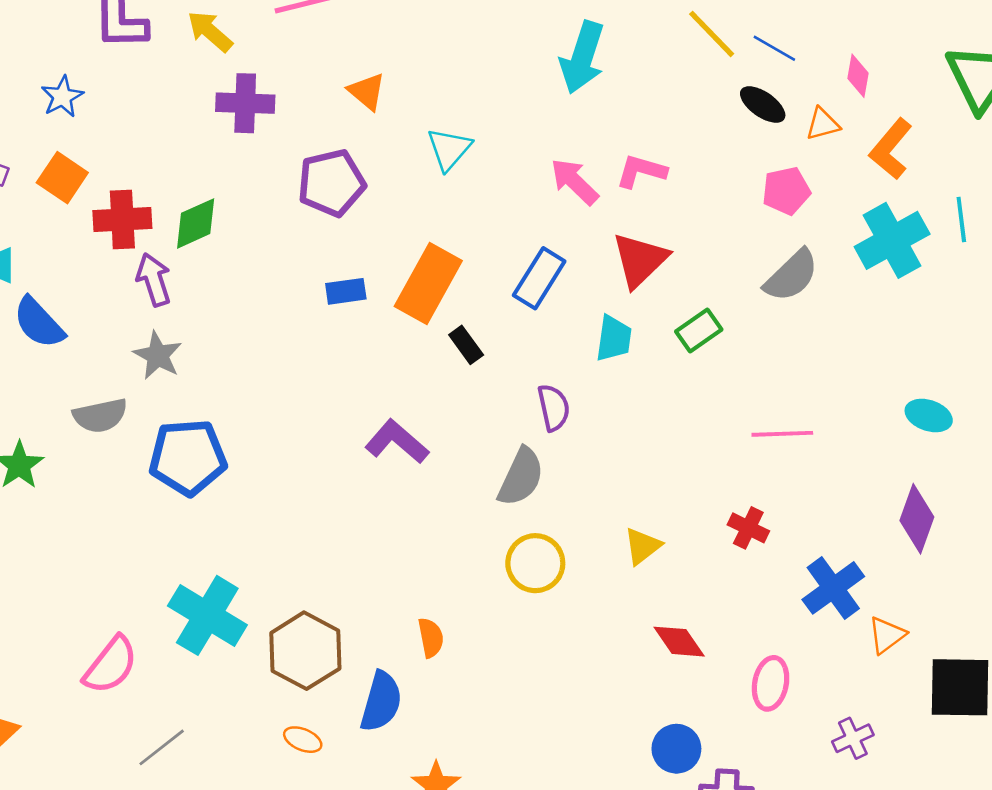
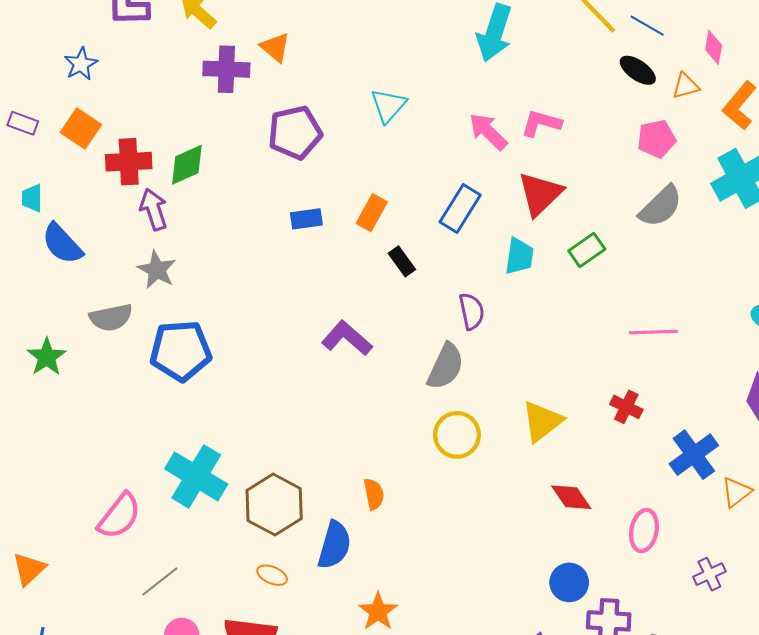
orange triangle: (367, 91) -> (275, 47), moved
orange rectangle: (428, 284) -> (372, 213), size x0.6
yellow triangle: (642, 546) -> (542, 421), size x1.4

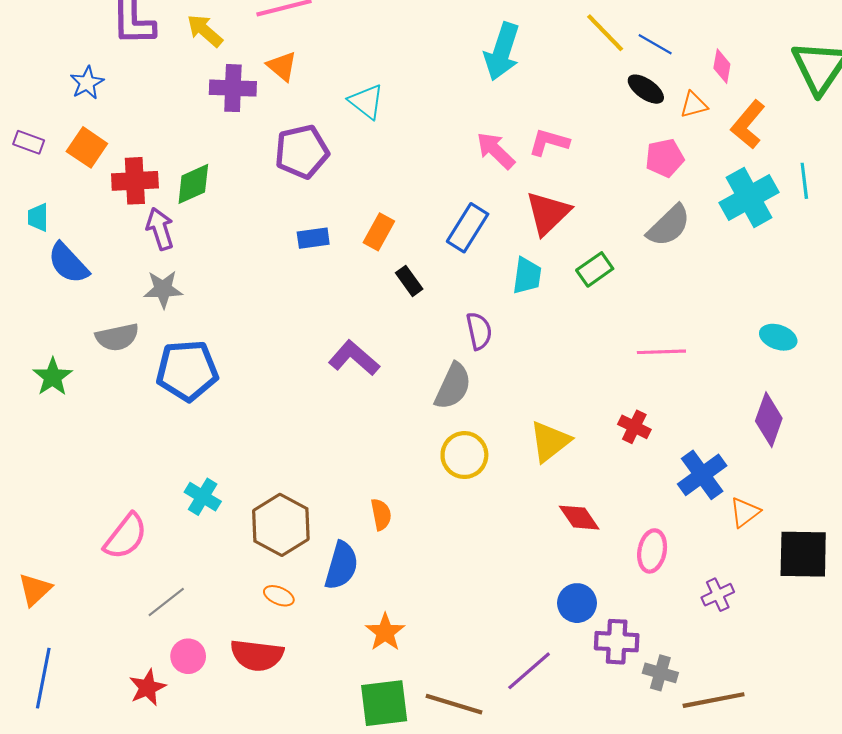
cyan triangle: (388, 106) -> (366, 102), moved, turned -33
gray star: (157, 270) -> (163, 289), turned -30
cyan cross: (196, 476) -> (203, 497), size x0.6

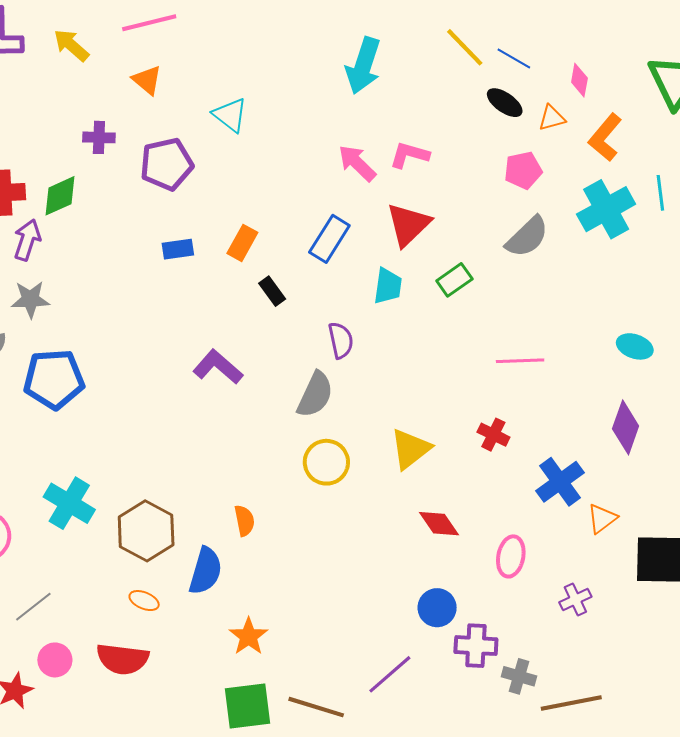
purple cross: (233, 88) -> (99, 137), moved, size x0.7
purple arrow: (160, 229) -> (27, 240), turned 36
cyan cross: (203, 497) -> (69, 503), size x1.4

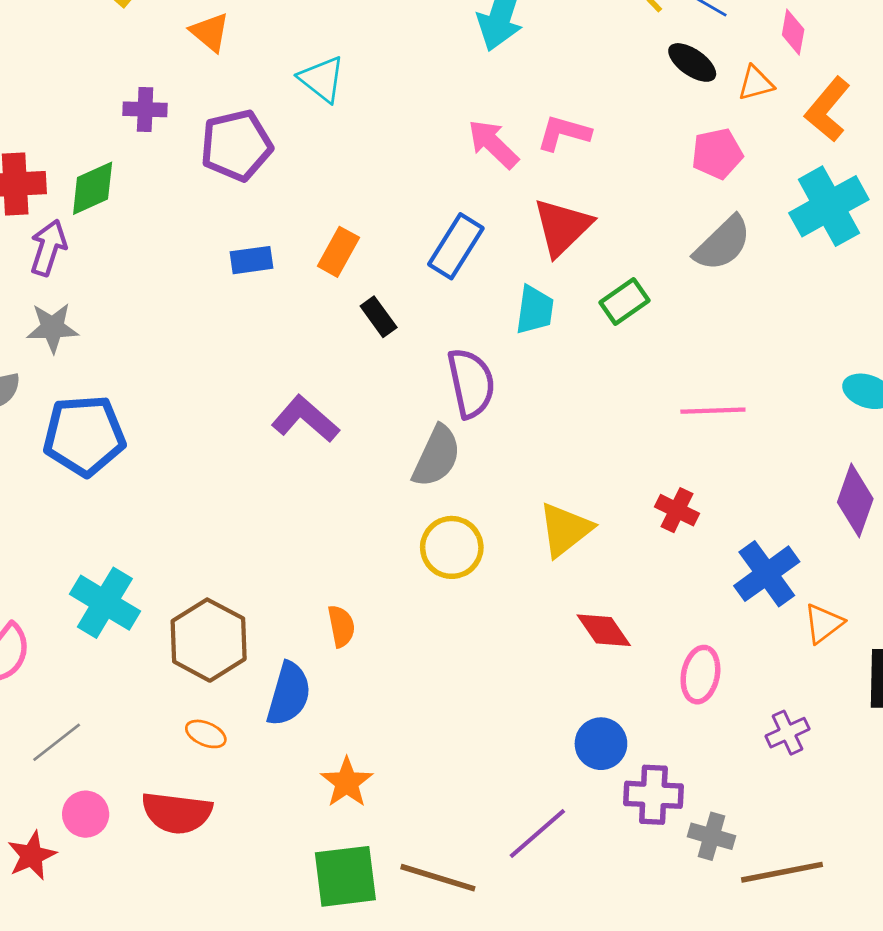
purple semicircle: (341, 340) -> (471, 383), size x1.4

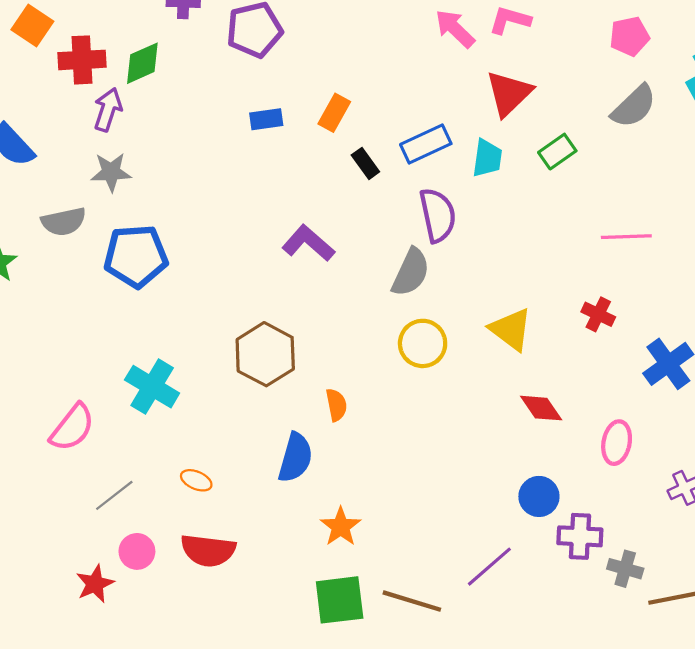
blue rectangle: (456, 246) -> (426, 144), moved, turned 33
yellow triangle: (565, 529) -> (511, 329), turned -45
brown hexagon: (209, 640) -> (265, 354), moved
orange ellipse: (206, 734) -> (196, 480), moved

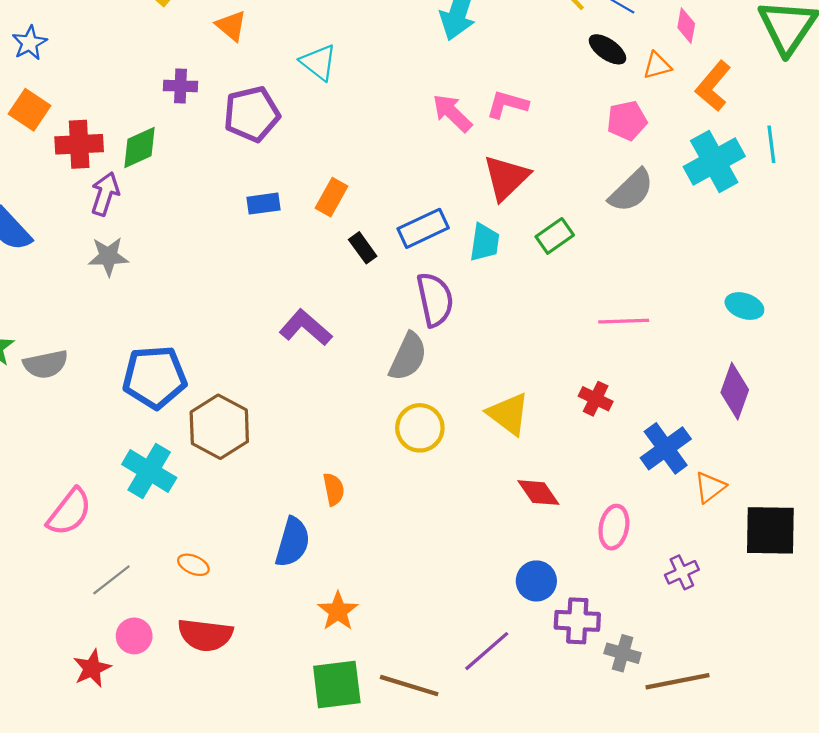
gray semicircle: (64, 222) -> (46, 364), moved
blue pentagon: (136, 256) -> (155, 377), moved
brown hexagon: (265, 354) -> (219, 427), moved

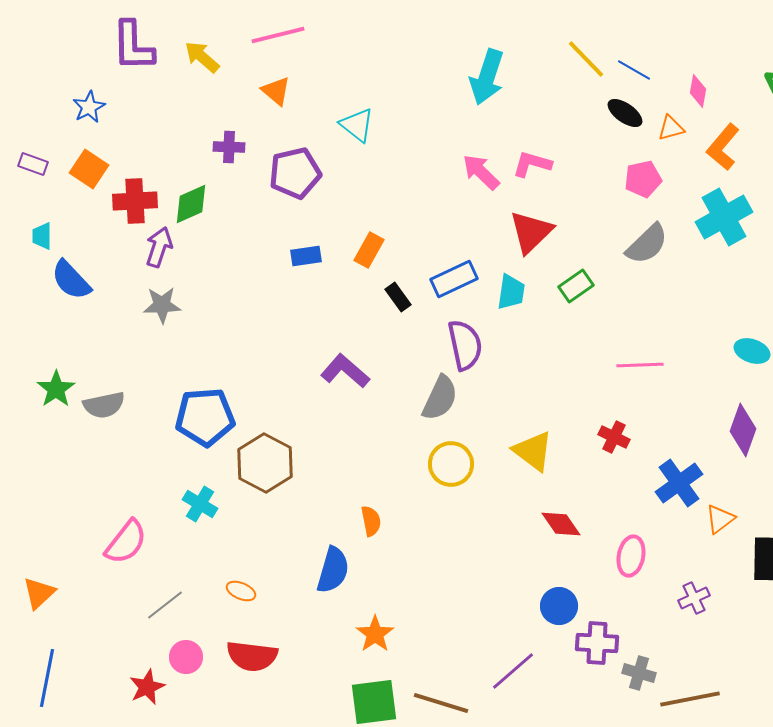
cyan cross: (149, 471) -> (200, 504), size x0.7

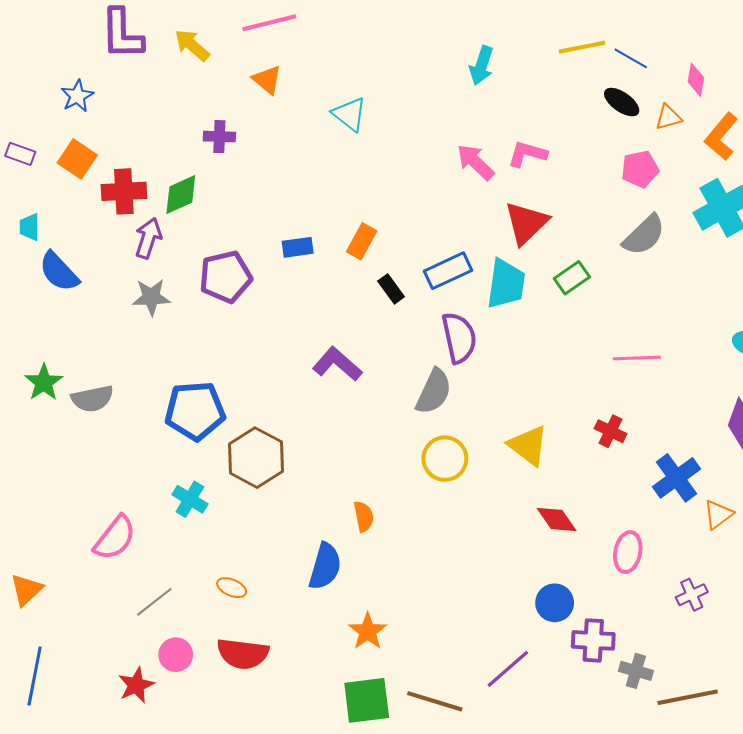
yellow line: (586, 59) -> (582, 47), turned -57
cyan arrow: (487, 77) -> (481, 65), size x0.7
purple pentagon: (295, 173) -> (225, 277), moved
cyan trapezoid: (511, 292) -> (506, 284), size x1.4

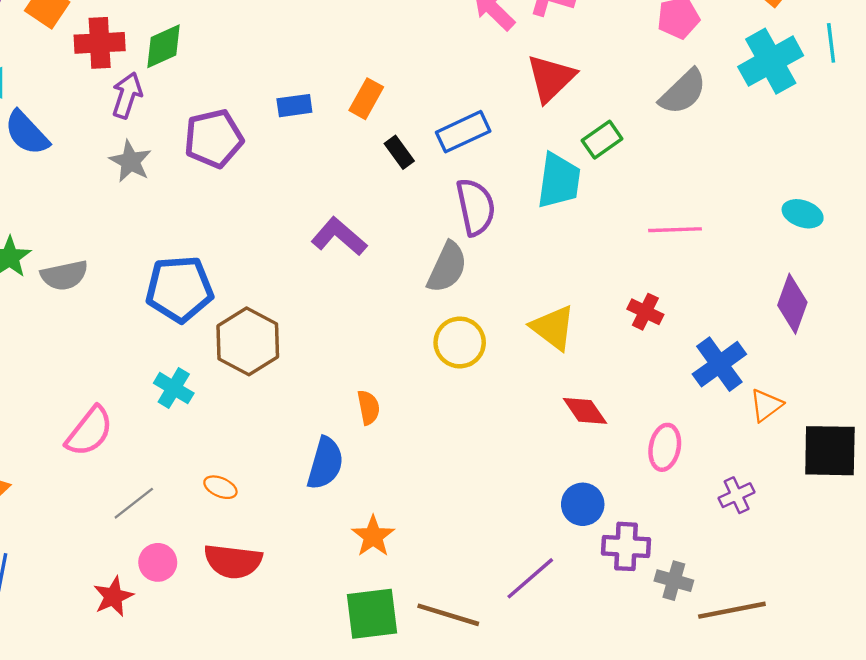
cyan trapezoid: (506, 284) -> (559, 181), moved
gray star: (151, 297) -> (130, 161), turned 30

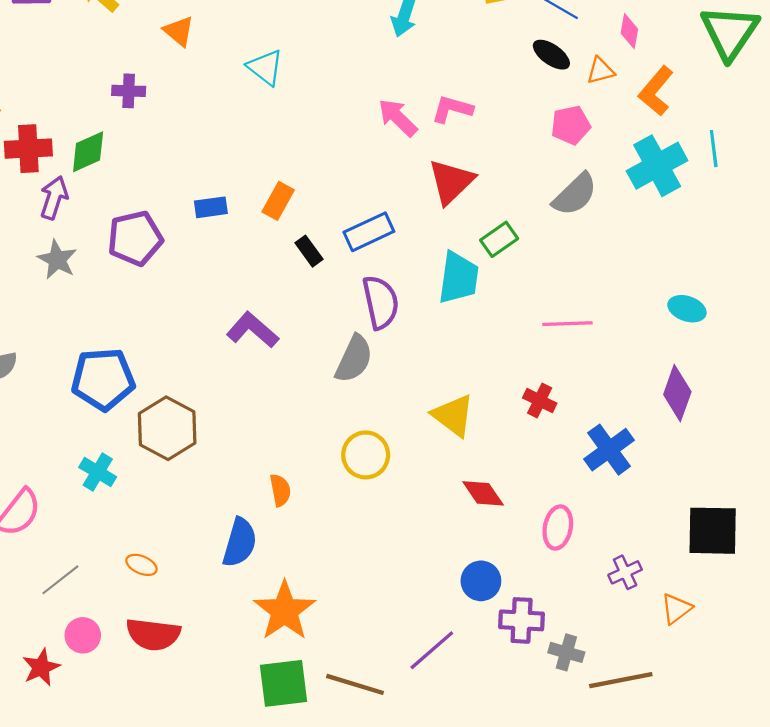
yellow circle: (460, 342) -> (366, 455), moved
orange triangle: (766, 405) -> (676, 609), moved
orange star: (373, 536) -> (285, 611), size x1.5

